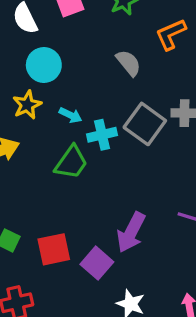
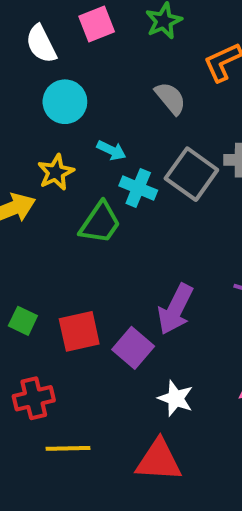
yellow star: (27, 105) -> (56, 172), moved
cyan arrow: (70, 115) -> (111, 150), moved
cyan cross: (102, 135) -> (138, 188), turned 36

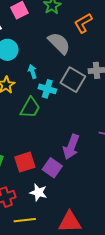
gray semicircle: (170, 98) -> (59, 43), size x1.4
cyan arrow: (111, 150) -> (32, 72), turned -128
white star: (176, 398) -> (38, 192), moved

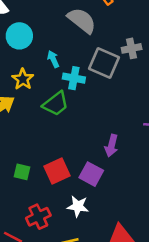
green trapezoid: (30, 108) -> (56, 104), turned 30
purple arrow: (71, 147) -> (112, 146), size x0.7

